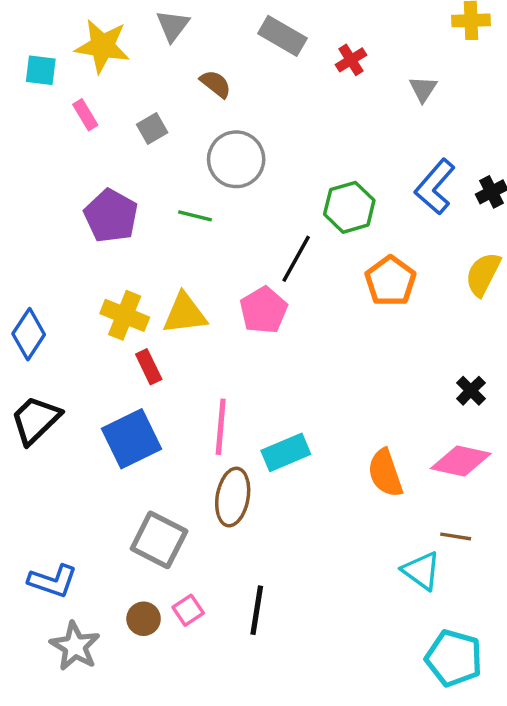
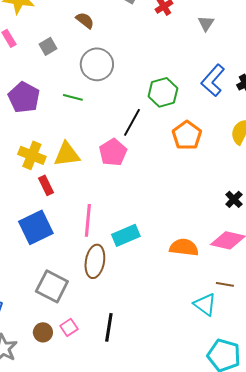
orange semicircle: (385, 473) -> (184, 247), turned 116

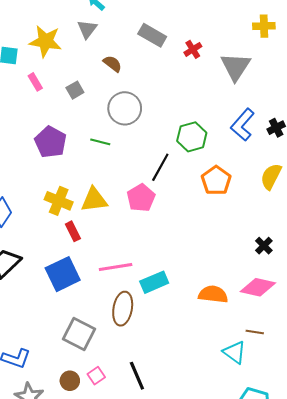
gray triangle: (206, 23) -> (235, 67), size x1.8
pink line: (88, 220) -> (116, 267), turned 76
black line: (109, 327) -> (137, 376), turned -32

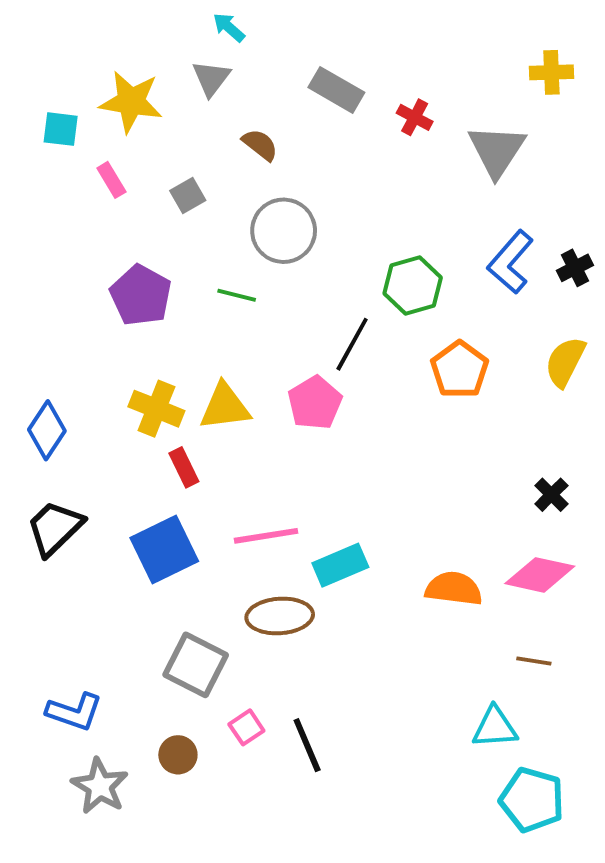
red cross: (193, 49) -> (415, 117), turned -30
brown ellipse: (123, 309) -> (280, 616), turned 76
cyan triangle: (234, 352) -> (495, 727), moved, turned -40
pink square: (96, 376) -> (246, 727), moved

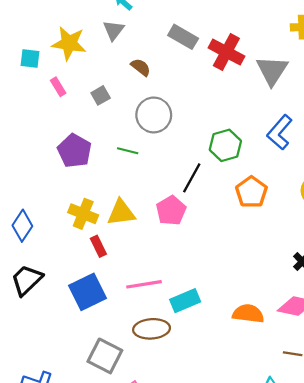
red cross: (415, 117) -> (226, 52), size x1.8

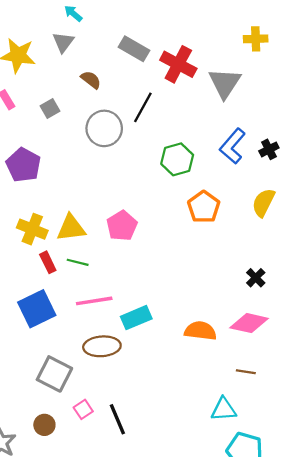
green line: (128, 151) -> (78, 262), moved
black line: (192, 178) -> (143, 107), moved

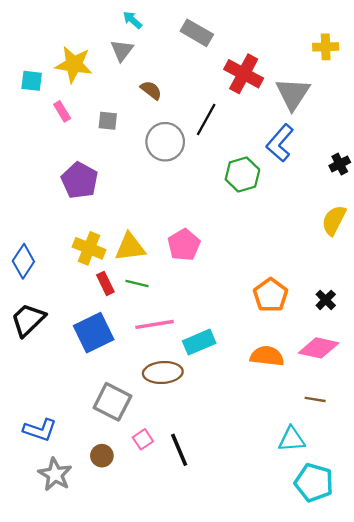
gray rectangle: (134, 49) -> (197, 33), moved
gray square: (50, 109) -> (108, 121), turned 36
blue L-shape: (232, 146) -> (280, 143), moved
orange pentagon: (204, 207) -> (271, 295), moved

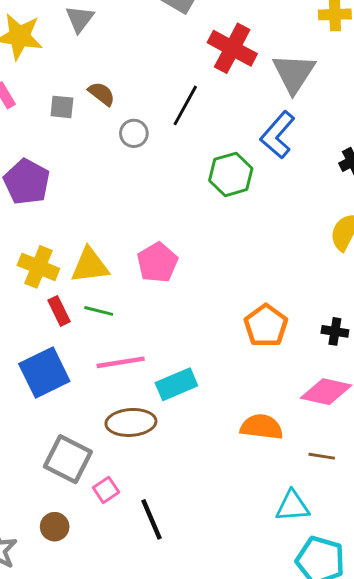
brown semicircle: (151, 90) -> (102, 94), moved
gray circle: (165, 142) -> (134, 133), size x0.6
black cross: (326, 300) -> (335, 331), turned -36
orange semicircle: (267, 356) -> (262, 427), moved
pink square: (143, 439) -> (106, 490), moved

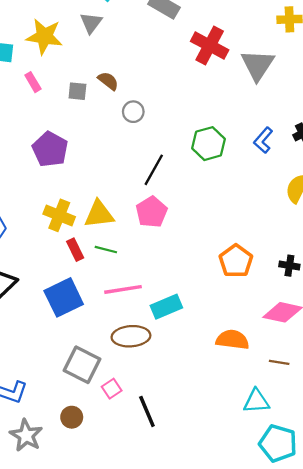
black line: (185, 105) -> (154, 170), moved
blue L-shape: (278, 135) -> (263, 140), moved, size x0.7

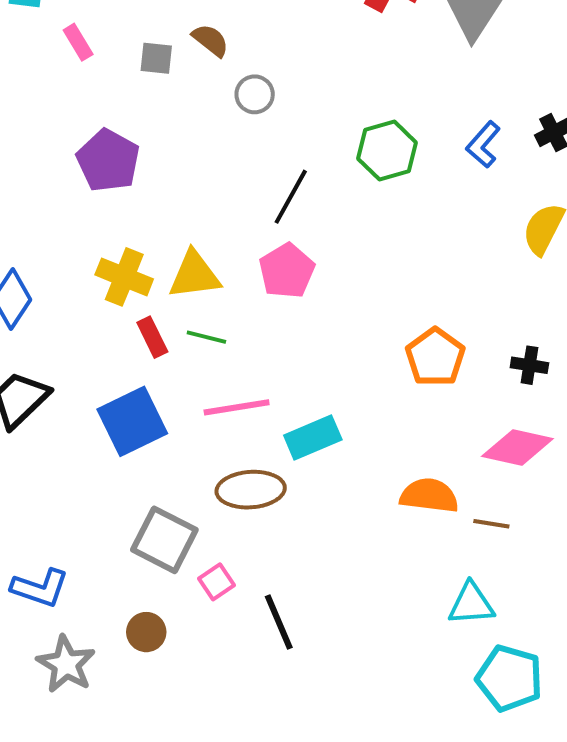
brown line: (279, 362) -> (491, 524), moved

